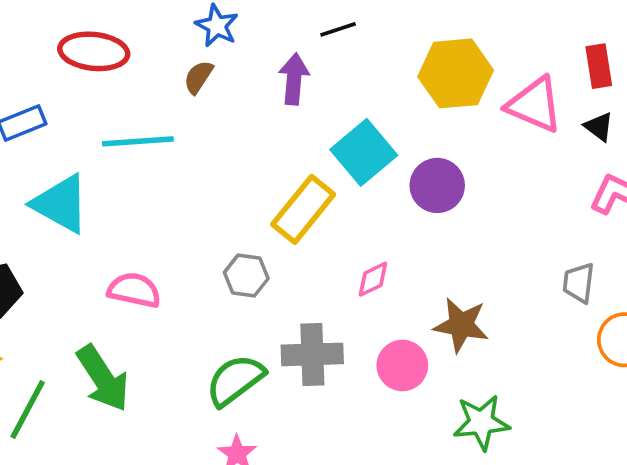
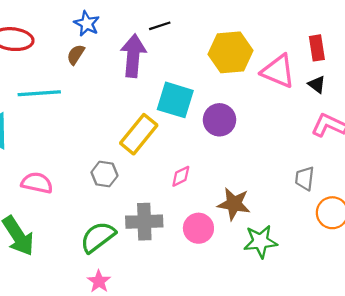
purple arrow: (294, 79) -> (133, 56), size x1.4
cyan square: (364, 152) -> (175, 100), turned -33
green star: (481, 422) -> (260, 241), moved

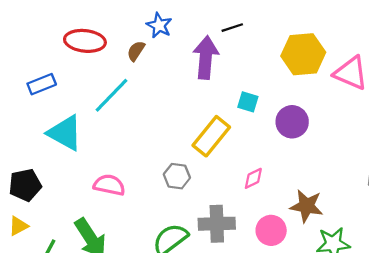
brown semicircle: (76, 55) -> (136, 51), moved
cyan line: (39, 93) -> (112, 95), turned -42
cyan square: (175, 100) -> (248, 102), size x0.6

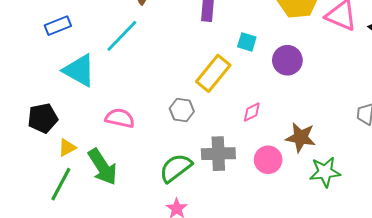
yellow triangle: (18, 226) -> (67, 148), moved

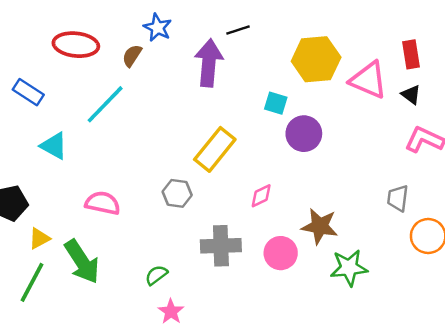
blue rectangle: (58, 26) -> (28, 92), turned 55
cyan square: (247, 42) -> (276, 103), moved
cyan triangle: (79, 70) -> (54, 146), size x0.7
green semicircle: (176, 168) -> (156, 275), moved, size x0.6

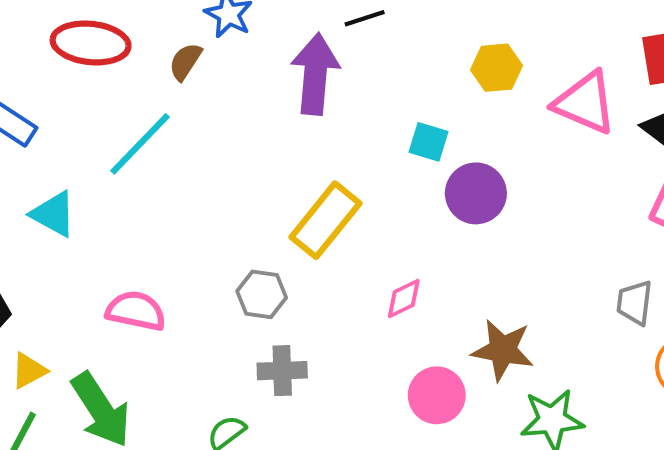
yellow hexagon: (316, 59) -> (496, 68), size x0.6
gray cross: (221, 246) -> (282, 371), moved, size x0.7

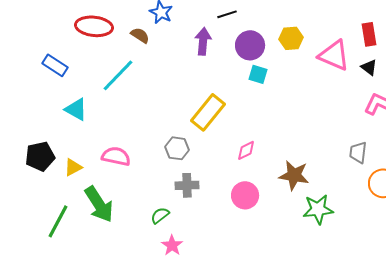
brown semicircle: (185, 62) -> (140, 35), turned 90
purple arrow: (315, 74) -> (203, 41), size x0.7
purple circle: (476, 193) -> (250, 45), moved
yellow triangle: (29, 371) -> (73, 167), moved
pink circle: (437, 395) -> (245, 195), moved

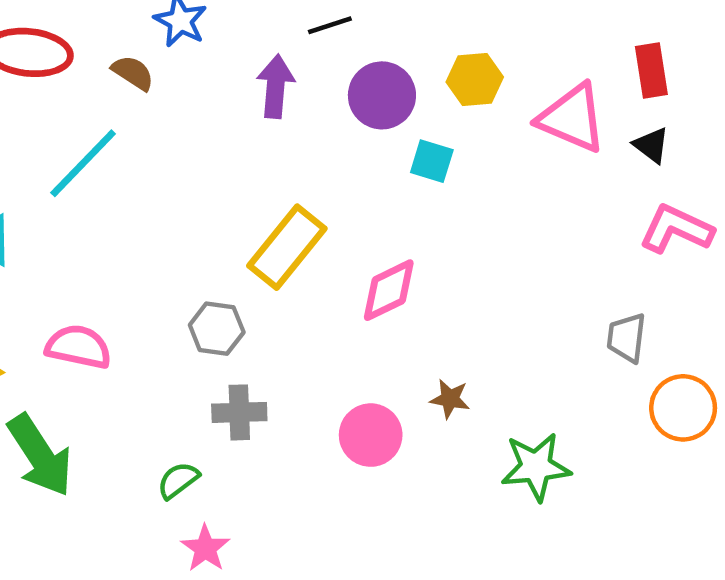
cyan square: (258, 74) -> (432, 161), moved
pink diamond: (246, 150) -> (389, 290), moved, size x1.4
brown star: (294, 175) -> (450, 399), moved, size x0.6

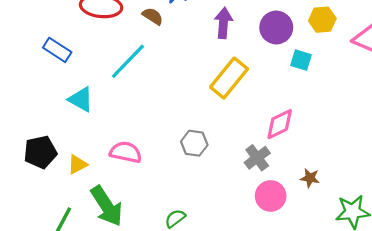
yellow rectangle: (287, 247) -> (229, 78), moved
gray cross: (239, 412) -> (257, 158), moved, turned -35

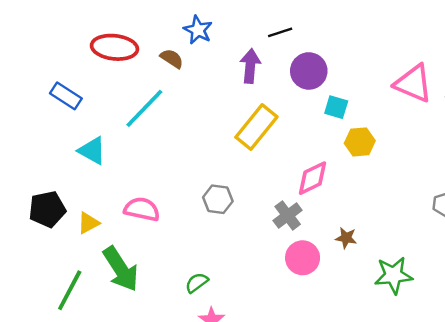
yellow hexagon: (322, 20) -> (360, 142), moved

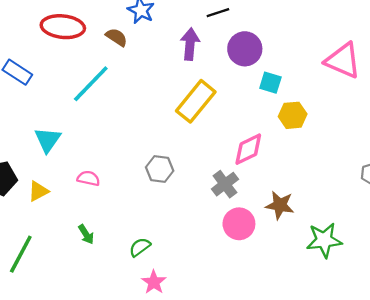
cyan triangle: (92, 151) -> (48, 140), moved, turned 36
pink semicircle: (142, 209) -> (88, 178), size x0.7
brown star: (346, 238) -> (280, 205), size x1.4
green arrow: (121, 269) -> (86, 234), moved, size x0.5

